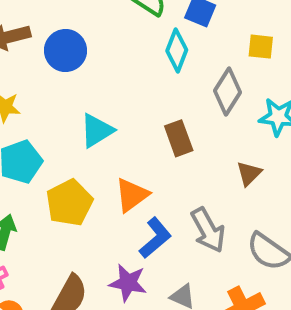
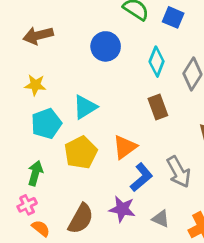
blue circle: (65, 50) -> (106, 46), moved
cyan diamond: (177, 50) -> (157, 62), moved
cyan triangle: (97, 131) -> (85, 107), moved

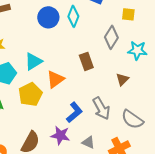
cyan diamond: (157, 62) -> (73, 16), moved
orange triangle: (125, 147) -> (55, 79), moved

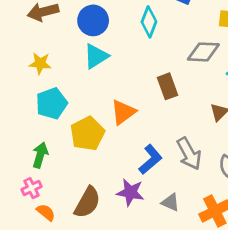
blue circle: (48, 17) -> (93, 20), moved
gray diamond: (111, 37) -> (203, 52), turned 60
cyan triangle: (33, 61) -> (96, 56), moved

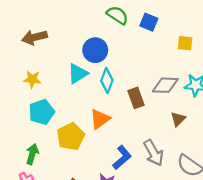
blue circle: (93, 20) -> (95, 50), moved
cyan diamond: (149, 22) -> (107, 80), moved
gray diamond: (203, 52) -> (165, 85), moved

